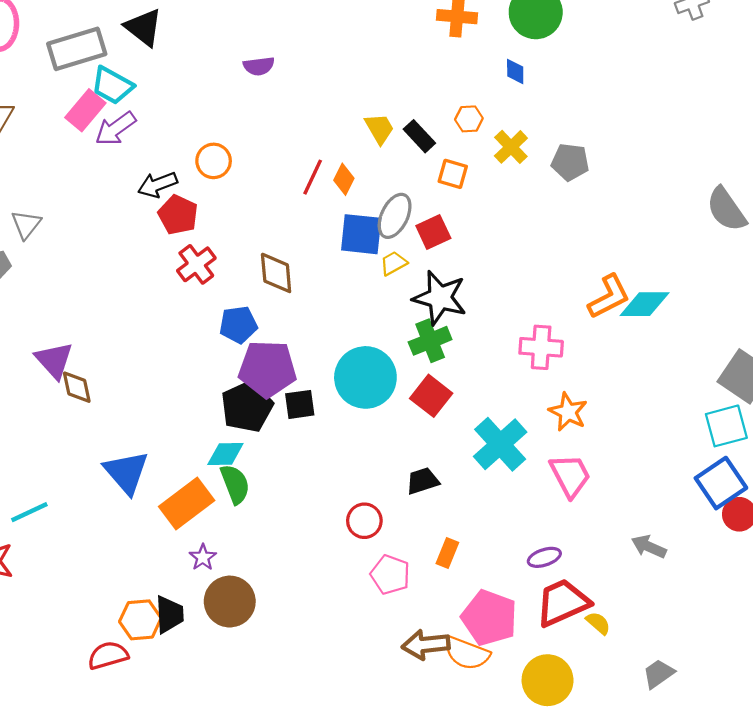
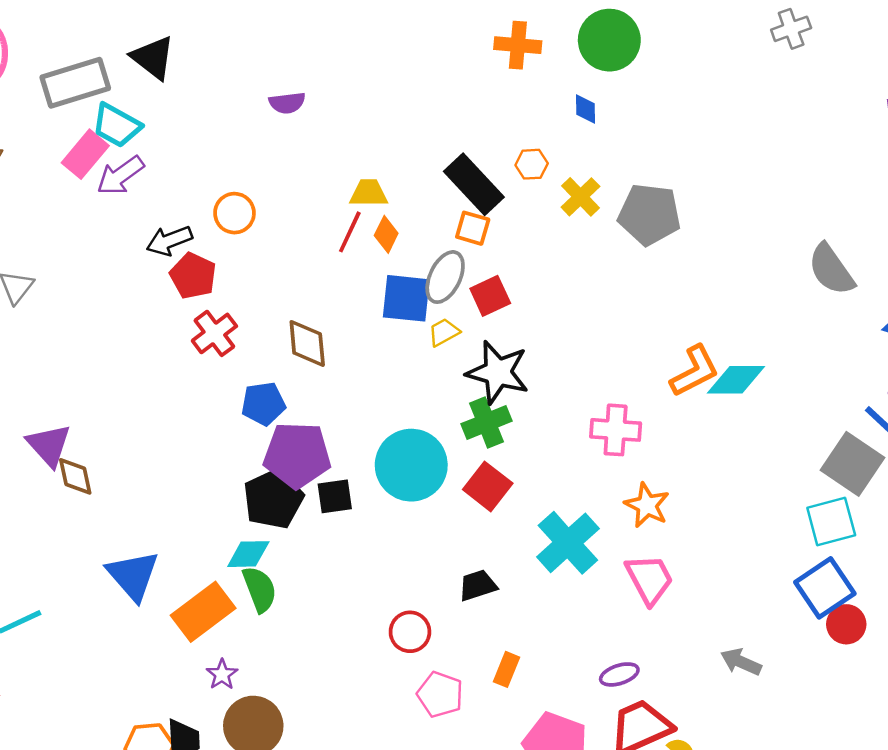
yellow trapezoid: (379, 129) -> (369, 193), moved, turned -60
black rectangle: (419, 136) -> (474, 184), size x1.6
gray pentagon: (570, 162) -> (649, 214), size x1.4
orange square: (453, 174) -> (473, 228), moved

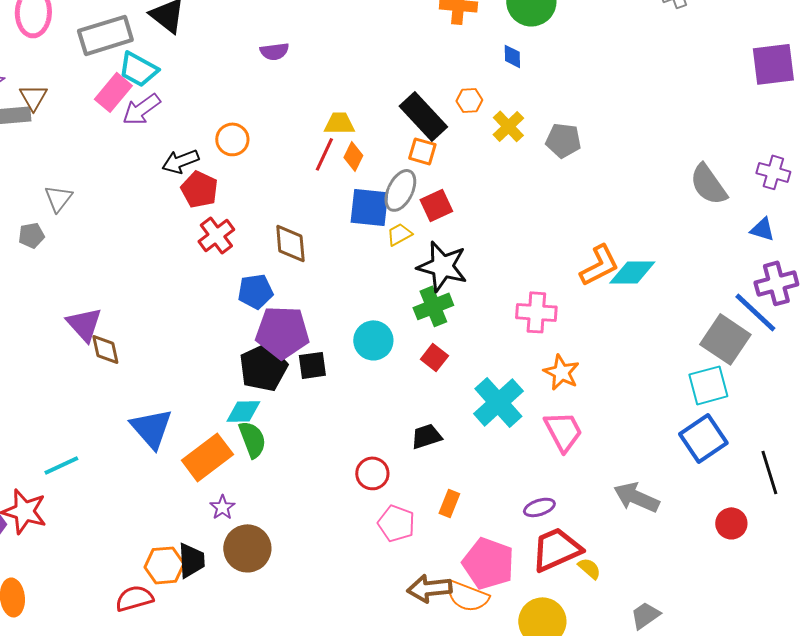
gray pentagon: (649, 214) -> (563, 140), size x0.7
cyan circle: (411, 465) -> (373, 340), size x0.7
red square: (488, 486) -> (434, 357), size x0.7
red circle: (846, 624) -> (731, 523), moved
gray arrow: (741, 662) -> (636, 497), size x1.4

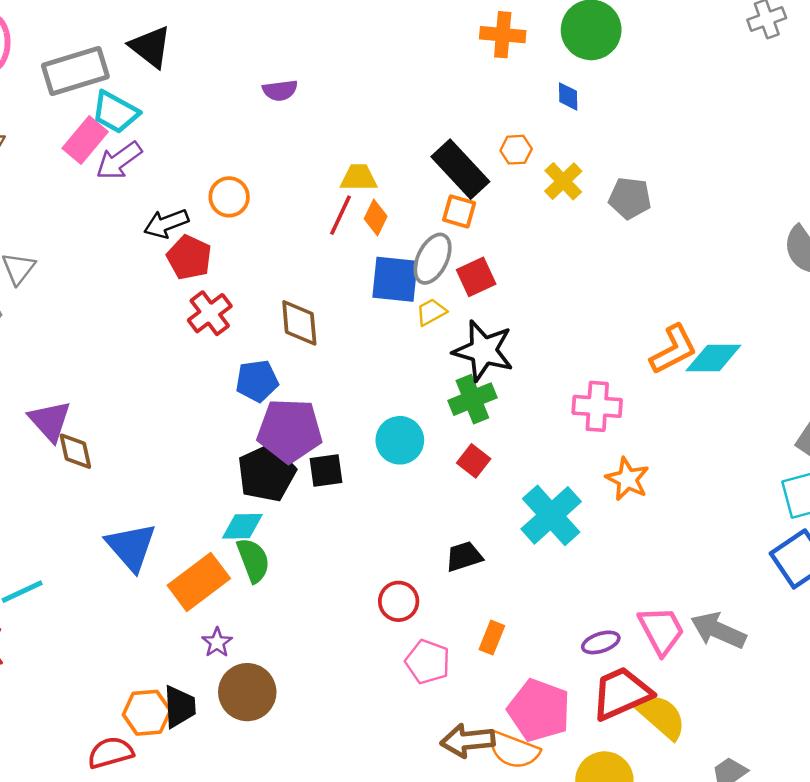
pink trapezoid: (563, 431) -> (661, 630), moved
yellow semicircle: (589, 568) -> (661, 716), size x1.8

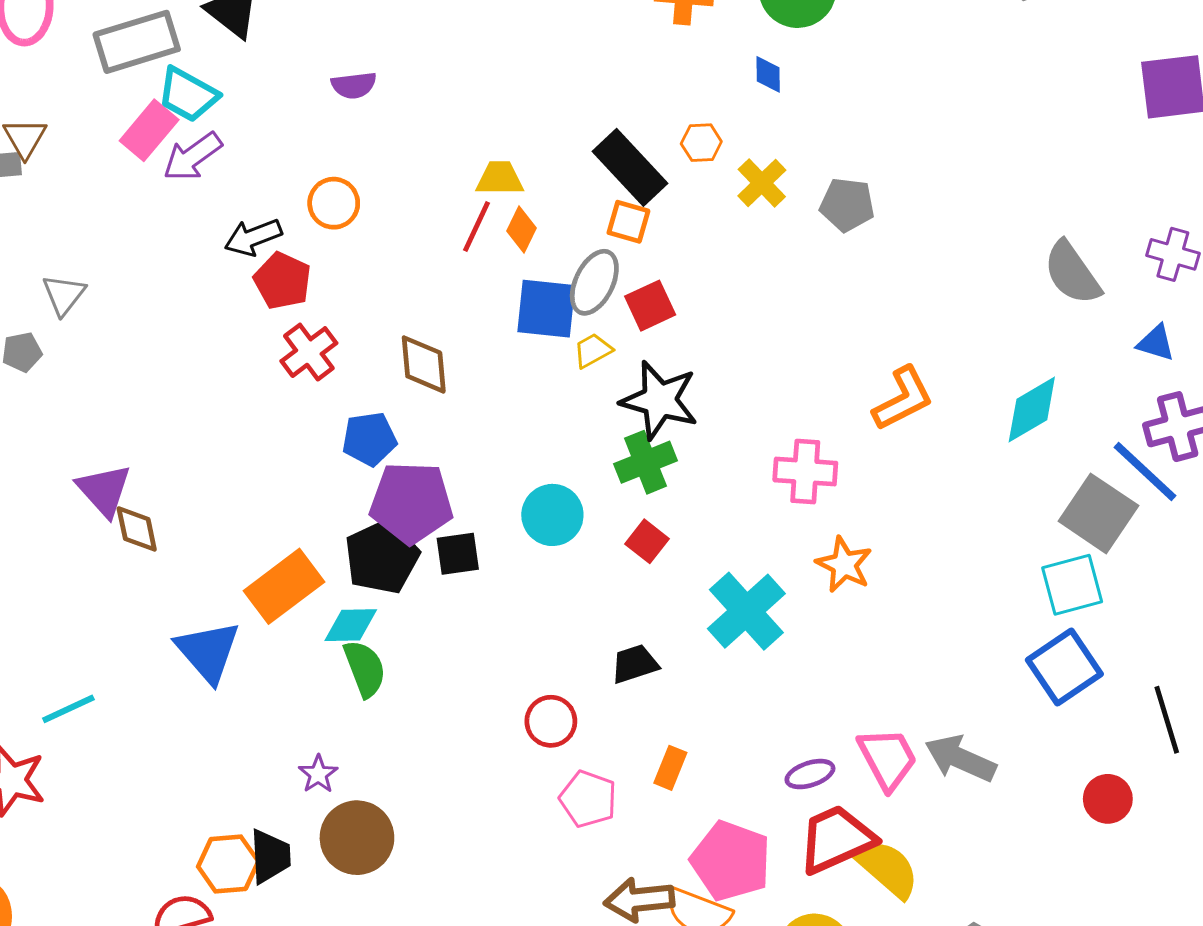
purple semicircle: (280, 90) -> (354, 85), moved
cyan diamond: (713, 358) -> (1032, 409), moved, turned -30
orange rectangle: (199, 582) -> (284, 586), moved

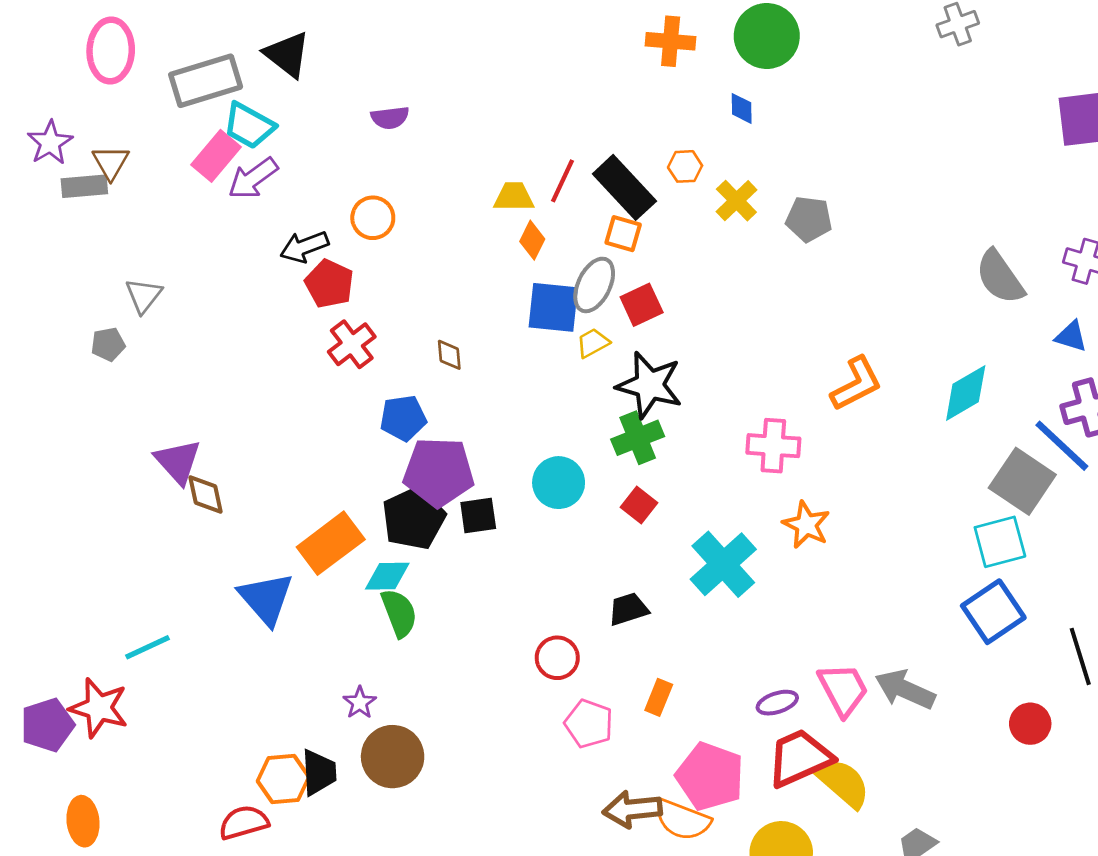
red line: (476, 226) -> (563, 181), moved
brown diamond: (424, 364) -> (449, 355), size x0.6

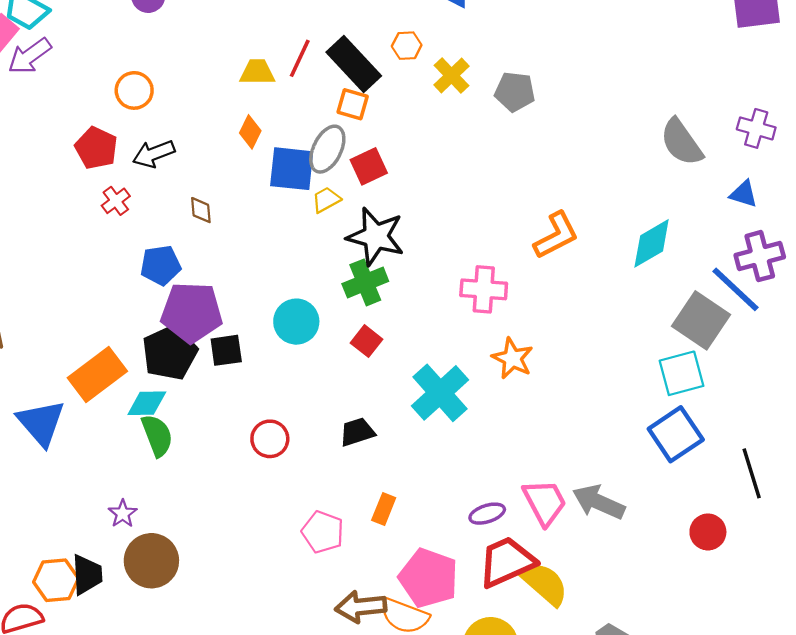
orange diamond: (532, 240) -> (250, 132), moved
black arrow: (304, 247) -> (154, 154), moved
red cross: (352, 344) -> (116, 201), size x0.7
red circle: (557, 658) -> (270, 439), moved

